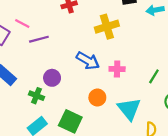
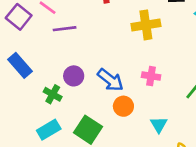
blue arrow: (88, 61) -> (110, 80), moved
cyan triangle: (129, 109) -> (159, 125), size x0.6

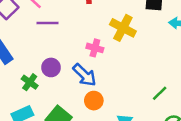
yellow cross: (146, 25) -> (123, 28), turned 30
pink cross: (151, 76) -> (95, 48), moved

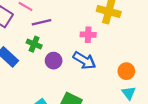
green cross: (30, 82) -> (34, 44), moved
orange circle: (94, 101) -> (126, 71), moved

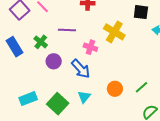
purple line: (42, 22) -> (67, 30), moved
cyan triangle: (129, 93) -> (84, 97), moved

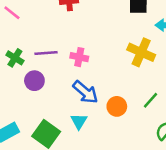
purple line: (67, 30) -> (46, 53), moved
yellow cross: (114, 32) -> (141, 52), moved
blue arrow: (81, 69) -> (85, 92), moved

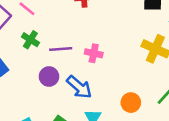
green cross: (15, 58) -> (30, 40), moved
blue arrow: (85, 92) -> (79, 87), moved

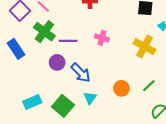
green cross: (30, 40) -> (44, 32), size x1.5
pink cross: (94, 53) -> (102, 38), moved

